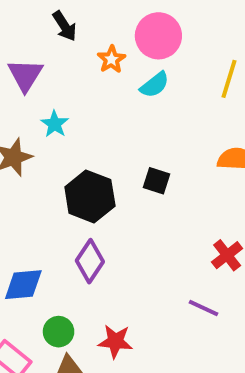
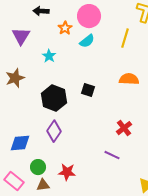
black arrow: (64, 26) -> (41, 11), turned 126
cyan star: (55, 124) -> (49, 56), moved

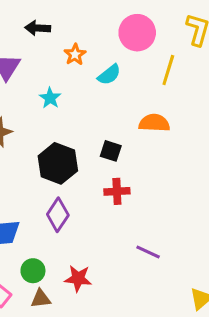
pink circle: (89, 16) -> (137, 33), moved
orange semicircle: (129, 79) -> (154, 123), moved
red cross: (124, 128) -> (117, 191), moved, turned 35

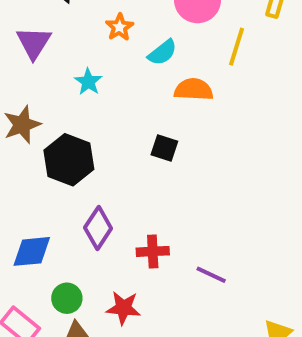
orange semicircle: (154, 123) -> (194, 90), moved
black hexagon: (58, 163) -> (69, 160), moved
red cross: (117, 191) -> (153, 251), moved

